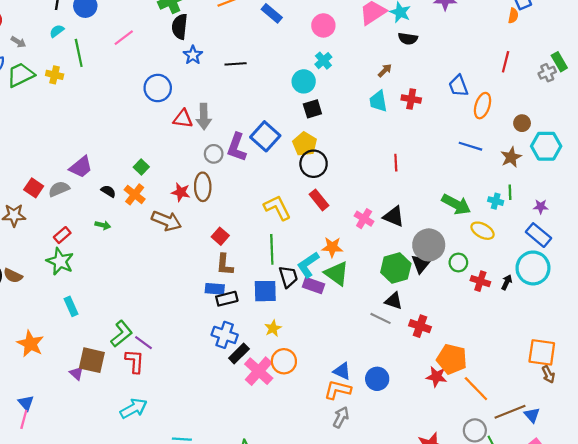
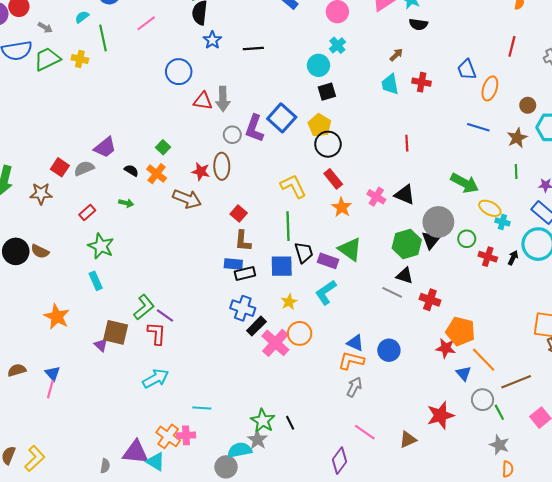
cyan cross: (496, 201) -> (502, 222), moved
orange star: (332, 247) -> (342, 207), moved, turned 30
green star: (60, 261) -> (101, 246), moved
cyan L-shape: (308, 265) -> (326, 292), moved
blue triangle: (532, 415) -> (464, 373), moved

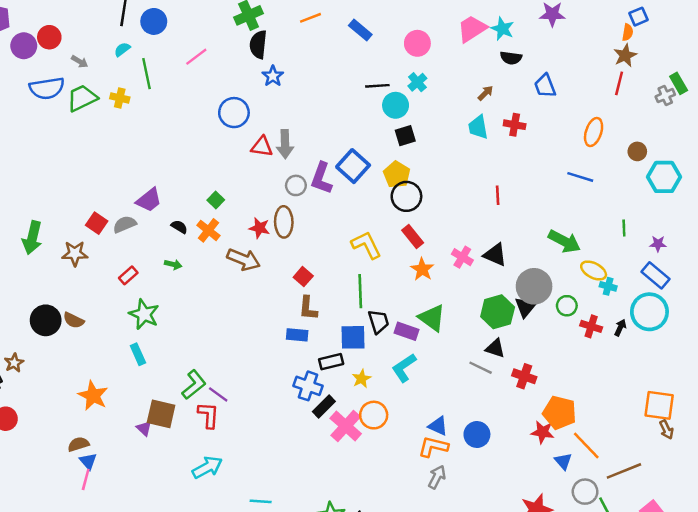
black line: (253, 48) -> (377, 86), moved
blue trapezoid: (467, 70) -> (545, 86), moved
brown star: (517, 138) -> (625, 55), moved
black rectangle: (245, 273) -> (331, 362), moved
brown semicircle: (17, 370) -> (78, 444), moved

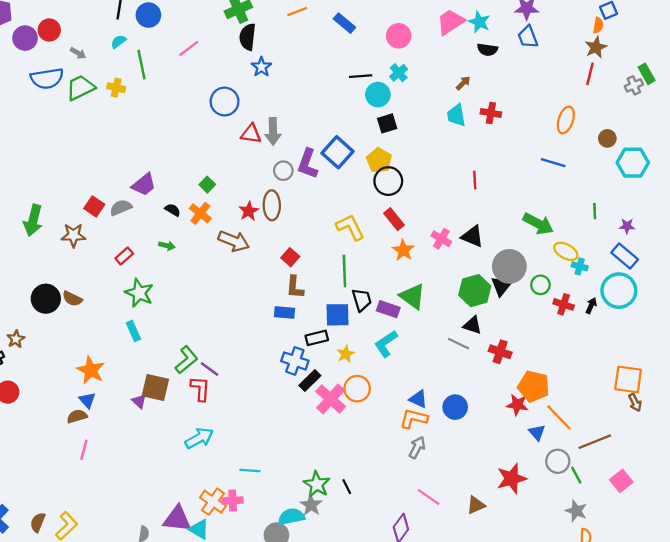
blue trapezoid: (545, 86) -> (528, 37), moved
red star: (259, 228) -> (249, 211), turned 30
blue triangle: (88, 461) -> (87, 400), moved

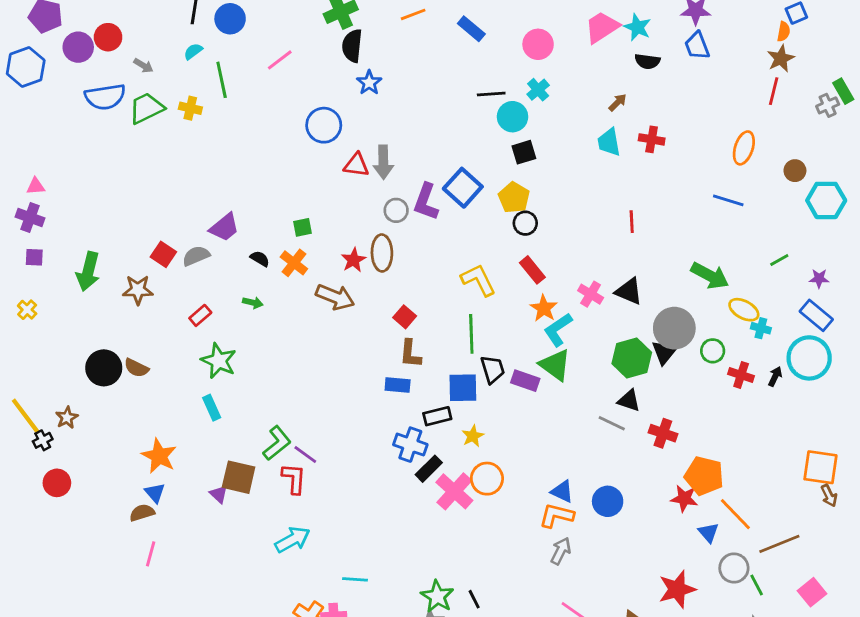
black circle: (388, 181) -> (525, 223), size x0.7
green square: (207, 185) -> (302, 227), turned 35
green line: (595, 211) -> (779, 260), turned 63
cyan L-shape: (386, 344) -> (558, 330), moved

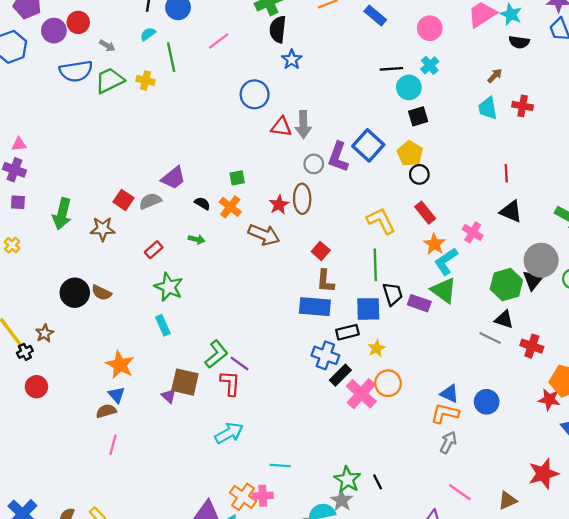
black triangle: (629, 291) -> (511, 212), moved
blue rectangle: (398, 385) -> (315, 307), size x1.5

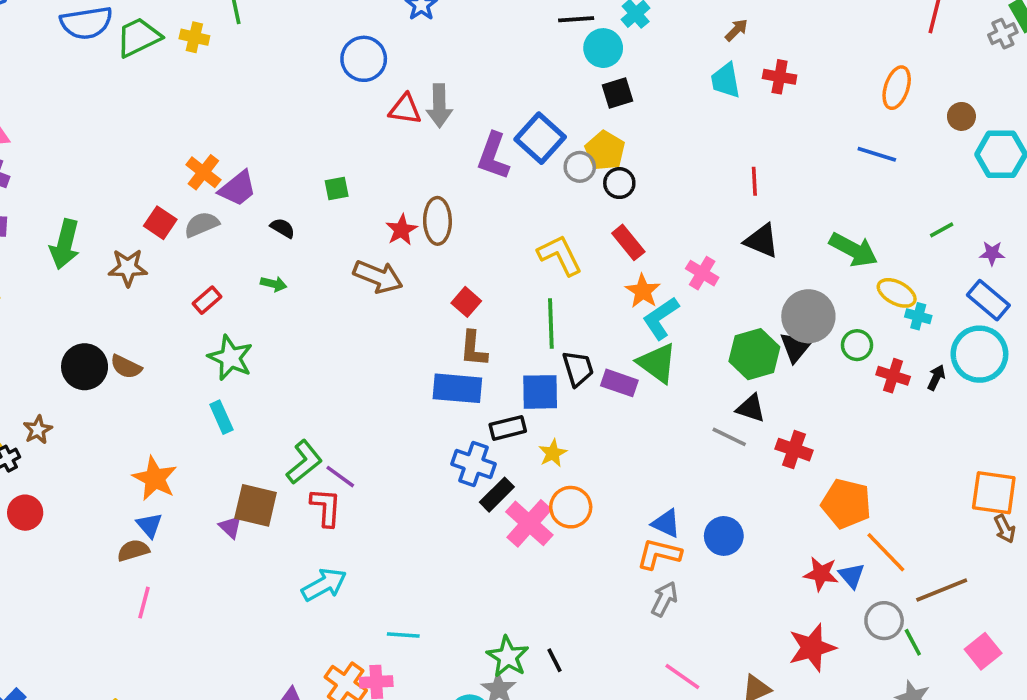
gray circle: (314, 164) -> (580, 167), moved
orange cross: (230, 207) -> (203, 172), moved
red star: (549, 399) -> (821, 574), moved

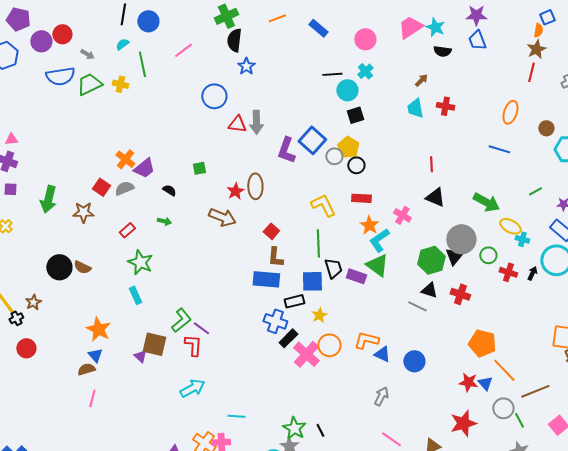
red rectangle: (628, 242) -> (361, 198), turned -48
red cross: (794, 450) -> (460, 294), moved
orange L-shape: (659, 554) -> (366, 340), moved

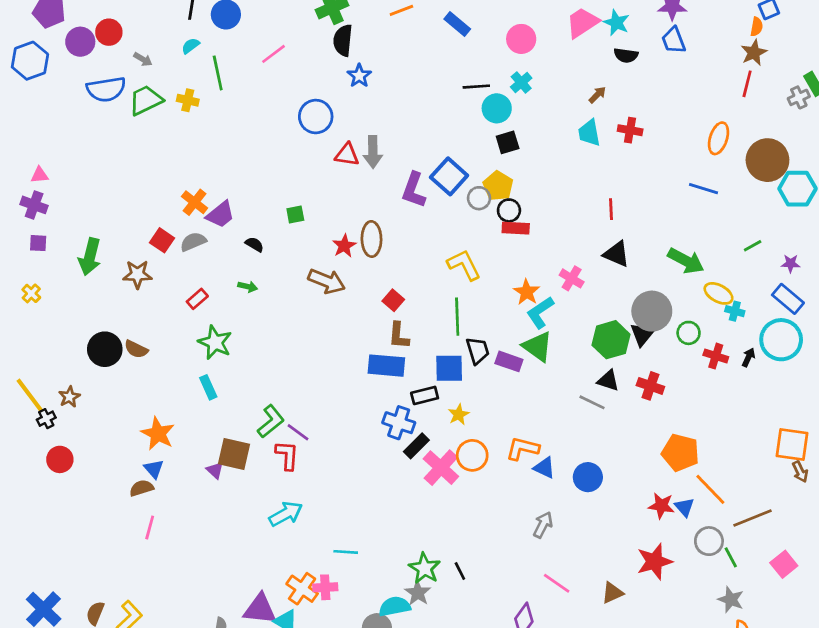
brown circle: (546, 128) -> (767, 160), size x2.0
red rectangle: (361, 198) -> (516, 228), moved

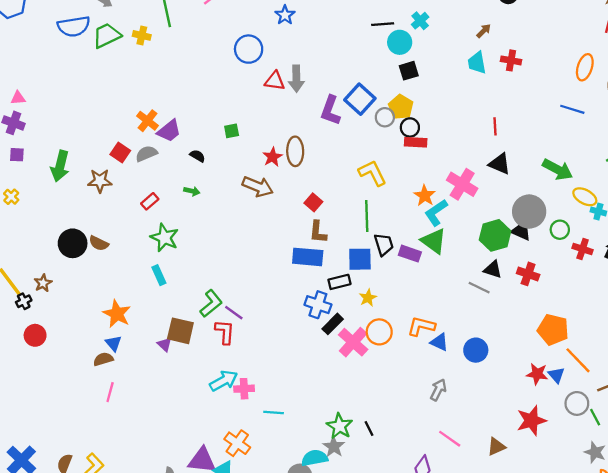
pink cross: (572, 278) -> (462, 184), size x1.5
black triangle: (642, 334) -> (521, 231), turned -45
pink cross: (325, 587) -> (244, 389), moved

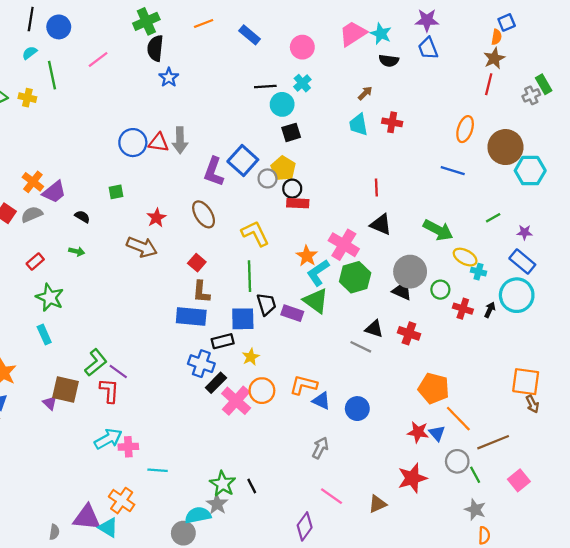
blue circle: (249, 49) -> (133, 143), moved
brown ellipse: (295, 151) -> (204, 214), moved, turned -32
green hexagon: (495, 235) -> (355, 277), moved

